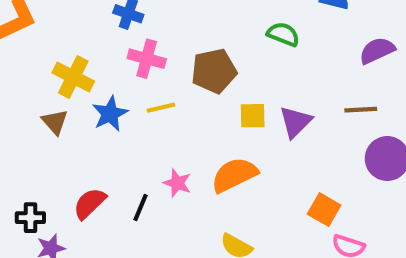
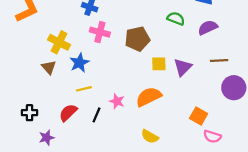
purple semicircle: (377, 50) -> (208, 28), moved
yellow line: (161, 108) -> (84, 89), moved
black cross: (30, 218) -> (30, 113), moved

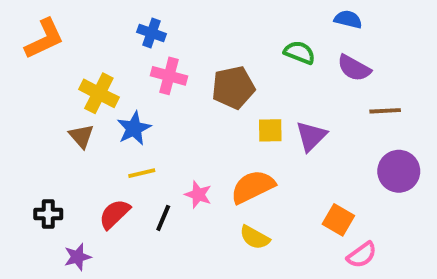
purple semicircle: (208, 28) -> (354, 68), turned -126
brown line: (219, 60) -> (385, 111), moved
yellow semicircle: (150, 136) -> (255, 237), moved
pink semicircle: (212, 136) -> (362, 255), turned -54

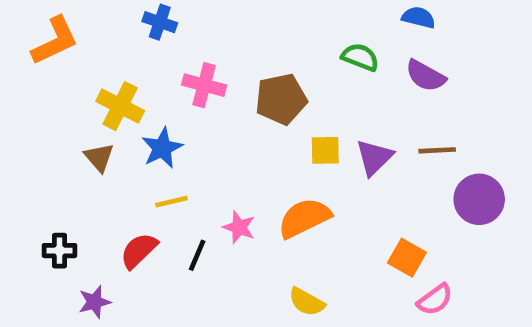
blue cross: (151, 33) -> (160, 22), moved
brown line: (385, 111) -> (437, 150), moved
yellow semicircle: (255, 237) -> (307, 302), moved

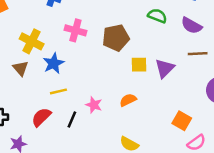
brown line: (437, 150) -> (198, 54), moved
orange semicircle: (304, 218) -> (128, 100), size x0.6

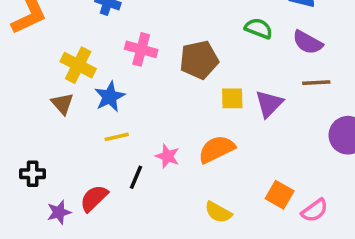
orange semicircle: (128, 100) -> (217, 149), size x1.5
red semicircle: (41, 117) -> (94, 198), moved
orange square: (182, 121) -> (280, 195), moved

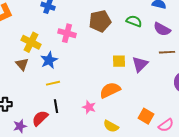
brown pentagon: (199, 60) -> (100, 21), moved
pink star: (167, 156) -> (89, 107), moved
black line: (136, 177) -> (56, 106), moved, turned -32

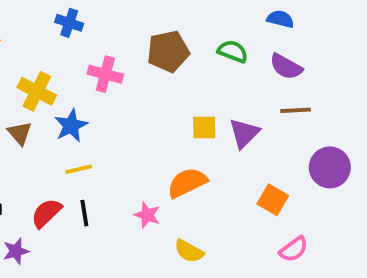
orange square: (146, 116) -> (273, 200), moved
red semicircle: (40, 118) -> (46, 213), moved

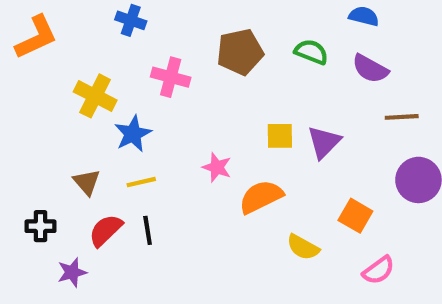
brown line: (296, 110) -> (402, 117), moved
brown triangle: (20, 133) -> (87, 182), moved
pink star: (147, 215) -> (217, 167), moved
yellow semicircle: (189, 251) -> (303, 247), moved

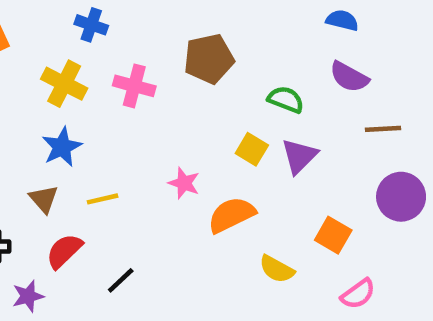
green semicircle: (311, 52) -> (286, 99), moved
yellow cross: (95, 96) -> (64, 84), moved
blue star: (133, 134) -> (62, 147), moved
yellow square: (280, 136) -> (252, 149), turned 32
black line: (148, 230) -> (121, 280), moved, turned 56

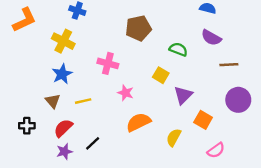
pink cross: (134, 86) -> (108, 63), moved
purple triangle: (299, 156) -> (183, 95), moved
orange semicircle: (231, 215) -> (138, 122), moved
yellow semicircle: (277, 269) -> (174, 137), turned 90
purple star: (28, 296) -> (64, 152), moved

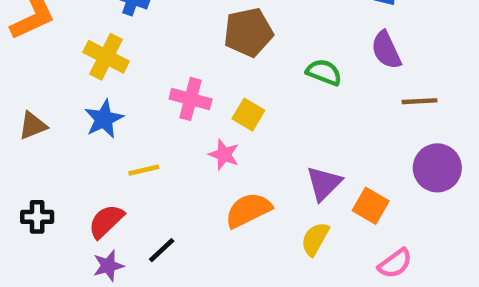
purple semicircle: (211, 38) -> (386, 50), turned 36
yellow square: (161, 75) -> (248, 115), moved
purple triangle: (183, 95) -> (324, 183), moved
brown triangle: (53, 101) -> (33, 126), moved, turned 49

